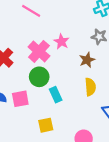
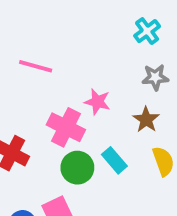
cyan rectangle: (56, 95) -> (114, 160), moved

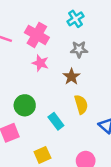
pink cross: (66, 127) -> (37, 35), moved
cyan rectangle: (114, 160) -> (56, 121), moved

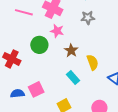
brown star: (71, 77) -> (71, 51), moved
green circle: (25, 105) -> (39, 45), moved

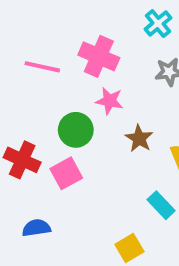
cyan rectangle: (73, 77) -> (161, 205), moved
pink square: (36, 89) -> (66, 173), moved

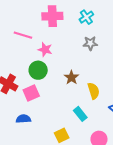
pink cross: (99, 56) -> (52, 16), moved, turned -30
pink star: (109, 101) -> (45, 50), moved
blue semicircle: (36, 228) -> (23, 119), moved

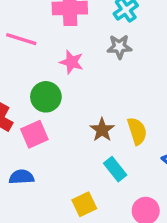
gray star: (90, 43) -> (119, 47), moved
pink star: (45, 50) -> (72, 62), moved
brown star: (71, 77) -> (102, 130), moved

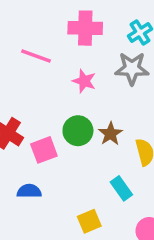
gray star: (119, 47) -> (132, 69), size x1.4
green circle: (46, 97) -> (78, 131), moved
brown star: (102, 130) -> (110, 134), moved

